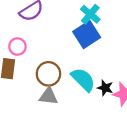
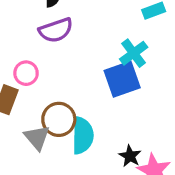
cyan semicircle: (83, 80) -> (83, 135), moved, turned 32
gray triangle: (48, 96) -> (37, 138), moved, turned 30

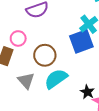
brown circle: (59, 119) -> (45, 55), moved
cyan semicircle: (83, 135) -> (56, 79), turned -125

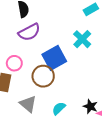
blue square: (81, 41) -> (54, 58), moved
cyan semicircle: (56, 79) -> (59, 108), moved, size x0.6

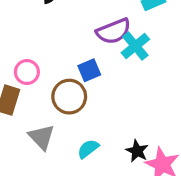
purple semicircle: (29, 32) -> (114, 31), moved
blue square: (54, 58) -> (89, 70), size x0.6

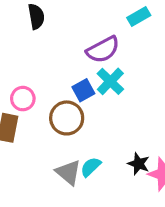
cyan cross: (135, 46) -> (110, 81), moved
gray triangle: (42, 137) -> (68, 172), moved

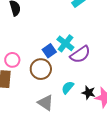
purple semicircle: (103, 50) -> (80, 54), moved
cyan semicircle: (91, 167) -> (68, 87), moved

